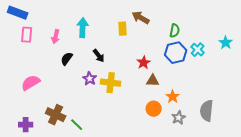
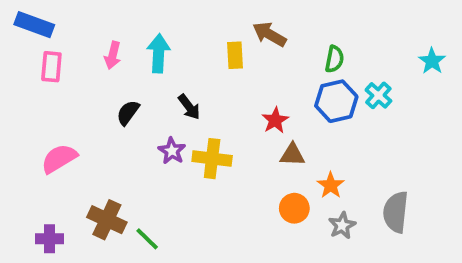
pink arrow: (56, 37) -> (113, 55), moved
cyan star: (226, 43) -> (432, 61), moved

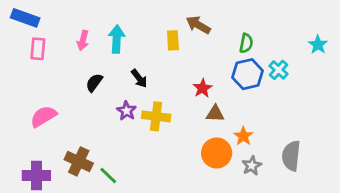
orange circle: (294, 208) -> (217, 153), size x1.4
purple cross: (50, 239) -> (36, 175), size x1.4

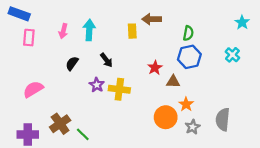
brown arrow: (198, 25) -> (152, 19), turned -30
cyan star: (318, 45) -> (242, 22), moved
cyan cross: (279, 70) -> (232, 55), moved
brown triangle: (215, 114) -> (173, 82), moved
brown cross: (79, 161) -> (60, 124), turned 30

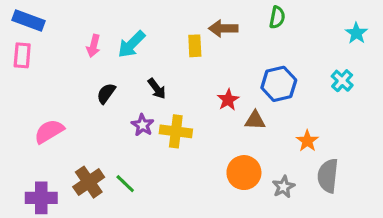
cyan arrow: (89, 30) -> (131, 44), turned -138
green semicircle: (188, 33) -> (277, 17), moved
pink rectangle: (29, 38) -> (22, 55), moved
orange star: (186, 104) -> (307, 141), moved
green line: (83, 134) -> (125, 184), moved

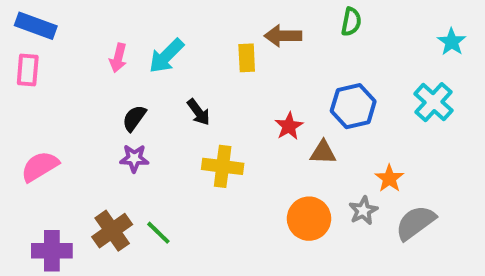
cyan cross: (342, 81) -> (434, 102), size x1.4
purple star: (143, 125) -> (134, 158), moved, turned -30
pink semicircle: (49, 131) -> (40, 166), moved
gray semicircle: (328, 176) -> (415, 223), turned 48
gray star: (284, 187) -> (363, 211), moved

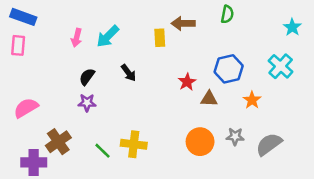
yellow cross: (223, 166) -> (134, 144), moved
orange star: (389, 178) -> (252, 100), moved
gray star: (363, 211) -> (235, 136), turned 30
brown cross: (112, 231) -> (58, 142), moved

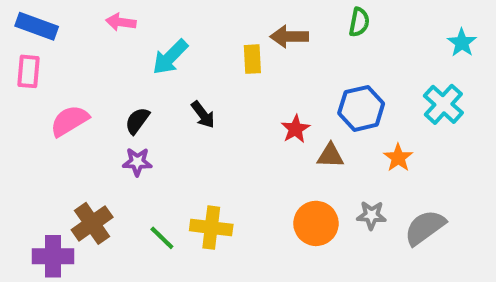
pink arrow: (77, 38) -> (121, 22), moved, turned 84
pink semicircle: (26, 108) -> (69, 121), moved

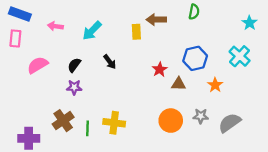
pink arrow: (121, 22) -> (55, 26), moved
brown cross: (92, 223) -> (63, 121), moved
green line: (162, 238) -> (88, 128), turned 48

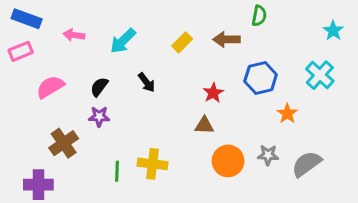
brown arrow: (156, 20) -> (227, 39), moved
yellow rectangle: (136, 32) -> (182, 42), turned 48
pink rectangle: (15, 38) -> (21, 51), turned 63
brown triangle: (178, 84) -> (204, 125), moved
brown cross: (63, 121) -> (64, 143), moved

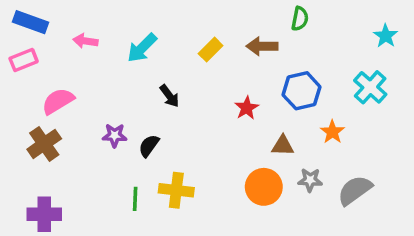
black semicircle: (99, 87) -> (149, 146), moved
brown triangle: (204, 125) -> (283, 146), moved
brown cross: (64, 143) -> (44, 144), moved

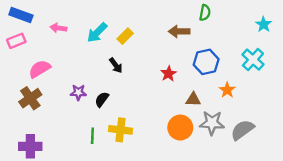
yellow rectangle: (211, 50) -> (125, 36), moved
gray star: (310, 180) -> (212, 123), size x1.5

